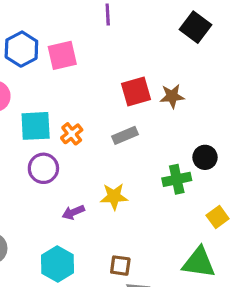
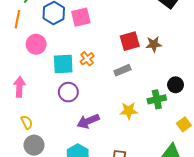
orange cross: (72, 134) -> (87, 59), moved
yellow star: (114, 197) -> (129, 111), moved
purple arrow: (73, 212) -> (88, 121), size x1.5

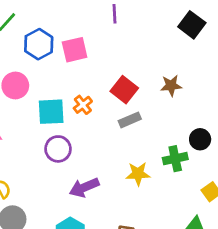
red square: (130, 41) -> (124, 90), moved, turned -36

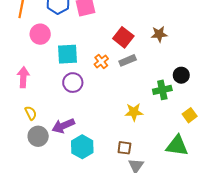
orange cross: (83, 105) -> (101, 61), moved
yellow star: (138, 174) -> (134, 112), moved
purple arrow: (84, 188) -> (63, 126), moved

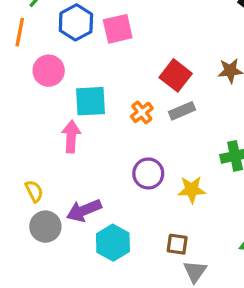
pink arrow: (23, 77) -> (71, 137), moved
purple circle: (73, 83) -> (148, 173), moved

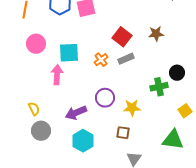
pink circle: (49, 71) -> (36, 44), moved
purple arrow: (84, 210) -> (76, 113), moved
brown square: (177, 244) -> (123, 133), moved

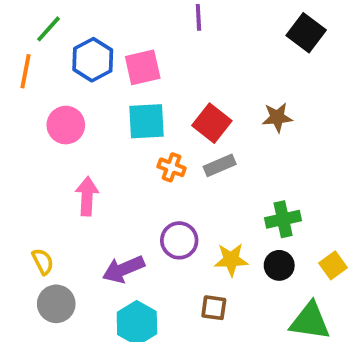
pink circle: (36, 44) -> (66, 125), moved
cyan square: (69, 53) -> (147, 121), moved
orange cross: (101, 60) -> (172, 167), turned -32
black circle: (177, 73) -> (279, 265), moved

